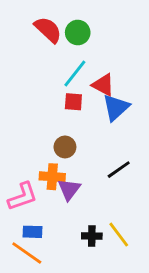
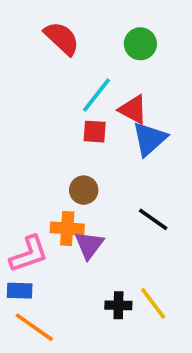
green circle: (78, 33) -> (140, 44), moved
black line: (119, 170) -> (153, 219), turned 70
blue rectangle: (32, 232) -> (20, 291), moved

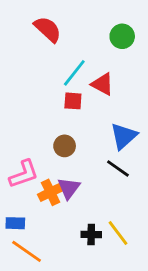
green circle: (140, 44) -> (122, 36), moved
blue triangle: (150, 139) -> (124, 136), moved
orange cross: (67, 228) -> (50, 192), moved, turned -30
pink L-shape: (29, 254) -> (24, 174), moved

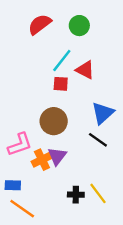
red semicircle: (48, 29) -> (40, 24), turned -80
green circle: (122, 36) -> (79, 26), moved
brown circle: (65, 146) -> (54, 121), size x1.5

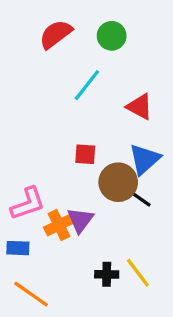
red triangle: (85, 70) -> (140, 107), moved
red square: (61, 84) -> (85, 154), moved
brown circle: (54, 121) -> (118, 182), moved
blue rectangle: (13, 185) -> (18, 248), moved

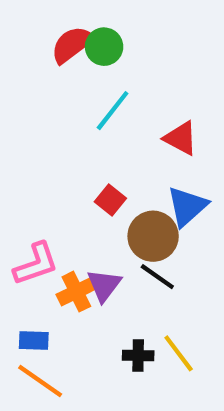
green circle: (112, 36) -> (104, 47), moved
red square: (85, 154) -> (110, 200), turned 35
black line: (138, 197) -> (157, 277), moved
blue rectangle: (18, 248) -> (34, 341), moved

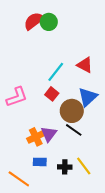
cyan line: (113, 111) -> (56, 72), moved
pink L-shape: (36, 264) -> (17, 97), moved
blue rectangle: (34, 341) -> (40, 162), moved

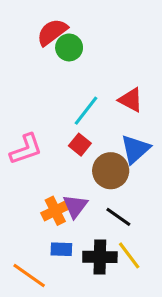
green circle: (49, 22) -> (69, 47), moved
black line: (74, 130) -> (118, 217), moved
black cross: (65, 167) -> (100, 257), size x1.5

